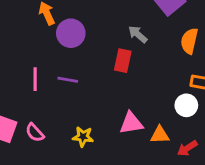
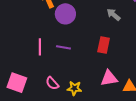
red rectangle: (123, 61) -> (104, 45), moved
pink semicircle: (35, 133) -> (52, 83), moved

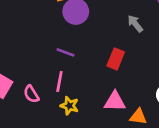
pink line: (40, 47) -> (59, 81), moved
pink semicircle: (52, 83) -> (31, 94), moved

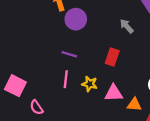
pink semicircle: (31, 94) -> (37, 107), moved
yellow star: (69, 106) -> (90, 84), moved

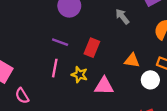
red rectangle: (112, 57) -> (92, 48), moved
orange triangle: (134, 105) -> (132, 60), moved

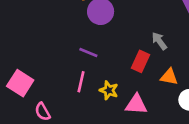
gray arrow: (122, 16) -> (159, 41), moved
red rectangle: (92, 48) -> (140, 61), moved

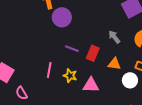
gray arrow: (159, 41) -> (114, 37), moved
purple line: (88, 53) -> (72, 49), moved

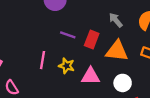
orange triangle: (114, 64) -> (117, 51), size x1.5
white circle: (130, 80) -> (123, 83), moved

